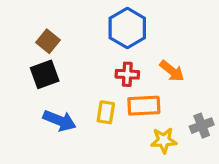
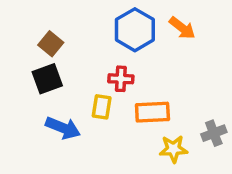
orange arrow: (172, 71) -> (182, 28), moved
red cross: (127, 74) -> (121, 79), moved
yellow rectangle: (106, 112) -> (102, 107), moved

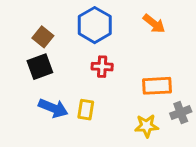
blue hexagon: (135, 30) -> (95, 25), moved
yellow rectangle: (102, 107) -> (86, 110), moved
orange rectangle: (152, 112) -> (157, 86), moved

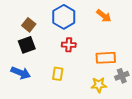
blue arrow: (53, 108) -> (21, 73), moved

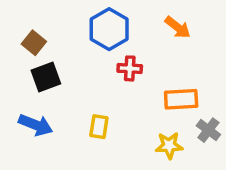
brown square: (29, 25) -> (34, 43), moved
red cross: (69, 45) -> (130, 68), moved
gray cross: (122, 76) -> (208, 130), turned -32

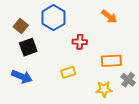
blue hexagon: (109, 29) -> (53, 18), moved
yellow rectangle: (99, 127) -> (68, 72), moved, turned 64

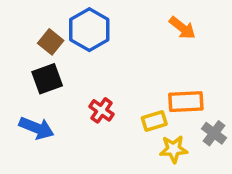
brown square: (21, 26) -> (51, 42), moved
red cross: (80, 42) -> (102, 110), moved, turned 32
yellow rectangle: (68, 72) -> (154, 121), moved

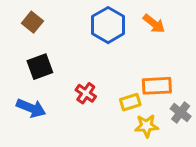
blue hexagon: (89, 30) -> (108, 25), moved
brown square: (51, 42) -> (32, 22), moved

